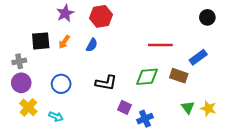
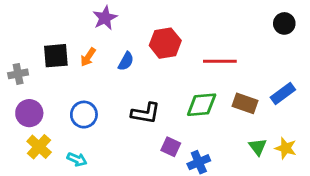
purple star: (65, 13) -> (105, 18), moved
red hexagon: (101, 16) -> (165, 43), moved
blue rectangle: (198, 57) -> (283, 94), moved
gray cross: (19, 61) -> (18, 74), moved

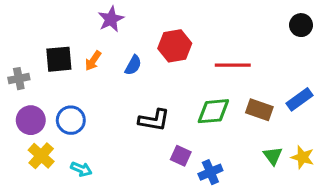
blue circle: (84, 115) -> (71, 120), moved

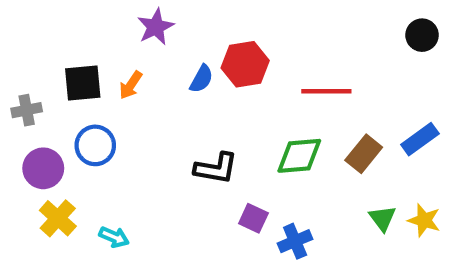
blue semicircle: (133, 65) -> (201, 79), moved
brown rectangle: (259, 110) -> (364, 154), turned -70
blue circle: (71, 120) -> (95, 145), moved

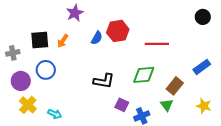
brown rectangle: (364, 154) -> (175, 86), moved
green triangle: (382, 218) -> (167, 105), moved

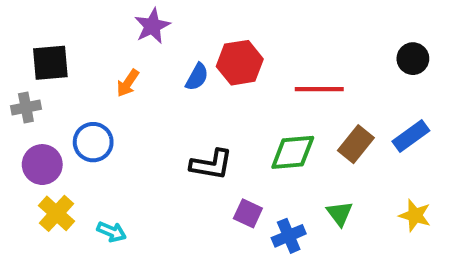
black circle: (203, 17) -> (413, 59), moved
black square: (40, 40) -> (50, 63), moved
brown rectangle: (175, 86) -> (356, 144), moved

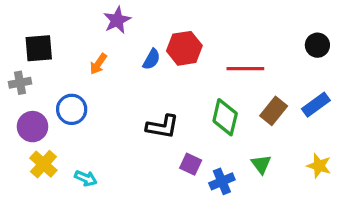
green diamond: (293, 152) -> (225, 117), turned -72

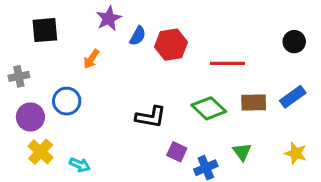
black square: (39, 48) -> (45, 30), moved
blue semicircle: (151, 59) -> (138, 36), moved
brown rectangle: (274, 111) -> (254, 102), turned 50
green diamond: (225, 117) -> (209, 108), turned -60

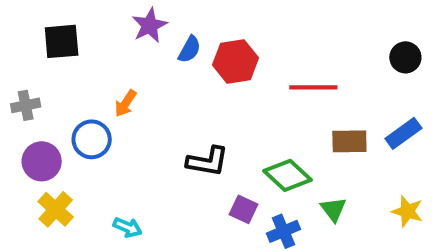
orange arrow: (91, 59) -> (126, 103), moved
green diamond: (209, 108) -> (287, 175), moved
cyan arrow: (80, 165) -> (128, 227), moved

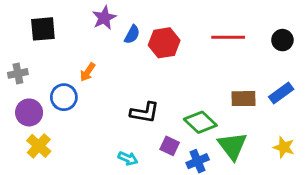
red line: (313, 87) -> (228, 37), moved
green triangle: (333, 209) -> (232, 146), size x1.6
cyan arrow: (128, 227) -> (128, 158), moved

